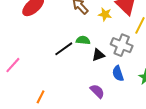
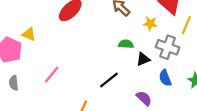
yellow star: (105, 14) -> (150, 23), moved
black line: (64, 49) -> (109, 80), moved

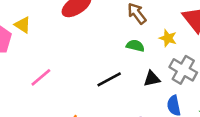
green semicircle: (126, 44) -> (135, 46), moved
black line: (109, 80) -> (109, 79), moved

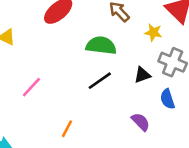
green semicircle: (135, 46) -> (101, 45), moved, size x1.6

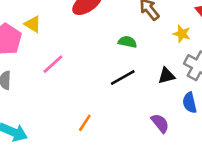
green semicircle: (101, 45) -> (127, 42), size x0.6
pink line: (31, 87) -> (53, 64), moved

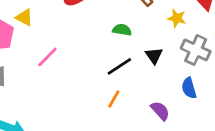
black triangle: (166, 76) -> (154, 56), moved, turned -48
orange line: (85, 123) -> (114, 99), moved

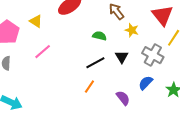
yellow triangle: (24, 17) -> (36, 21), moved
yellow star: (177, 18) -> (132, 30), moved
blue semicircle: (189, 88) -> (146, 83), turned 56

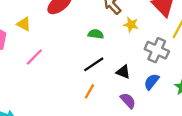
black triangle: (122, 57) -> (123, 72), moved, turned -32

